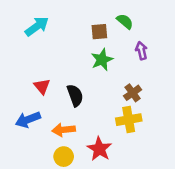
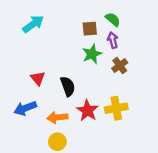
purple arrow: (141, 51) -> (113, 40), moved
brown cross: (133, 93) -> (120, 66), moved
red star: (99, 149) -> (87, 111), moved

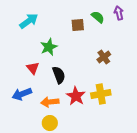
purple arrow: (113, 40) -> (119, 13), moved
green star: (92, 54) -> (49, 47), moved

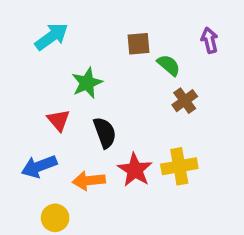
purple arrow: (119, 13) -> (210, 40), moved
green semicircle: (98, 17) -> (169, 65), moved
yellow circle: (50, 123) -> (55, 218), moved

